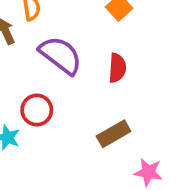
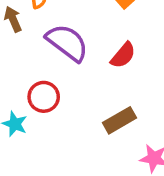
red semicircle: (117, 68) -> (123, 55), turned 36

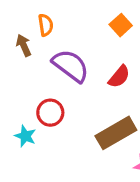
brown rectangle: (120, 120) -> (116, 133), size x1.4

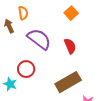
red semicircle: (119, 77) -> (70, 46), turned -63

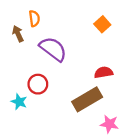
orange square: (71, 13) -> (102, 24), moved
red semicircle: (70, 46) -> (104, 72), moved, turned -77

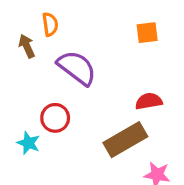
orange square: (102, 24) -> (147, 33), turned 35

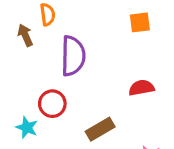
purple semicircle: (77, 68) -> (73, 56), turned 54
brown rectangle: (125, 140) -> (100, 129), moved, size x0.7

